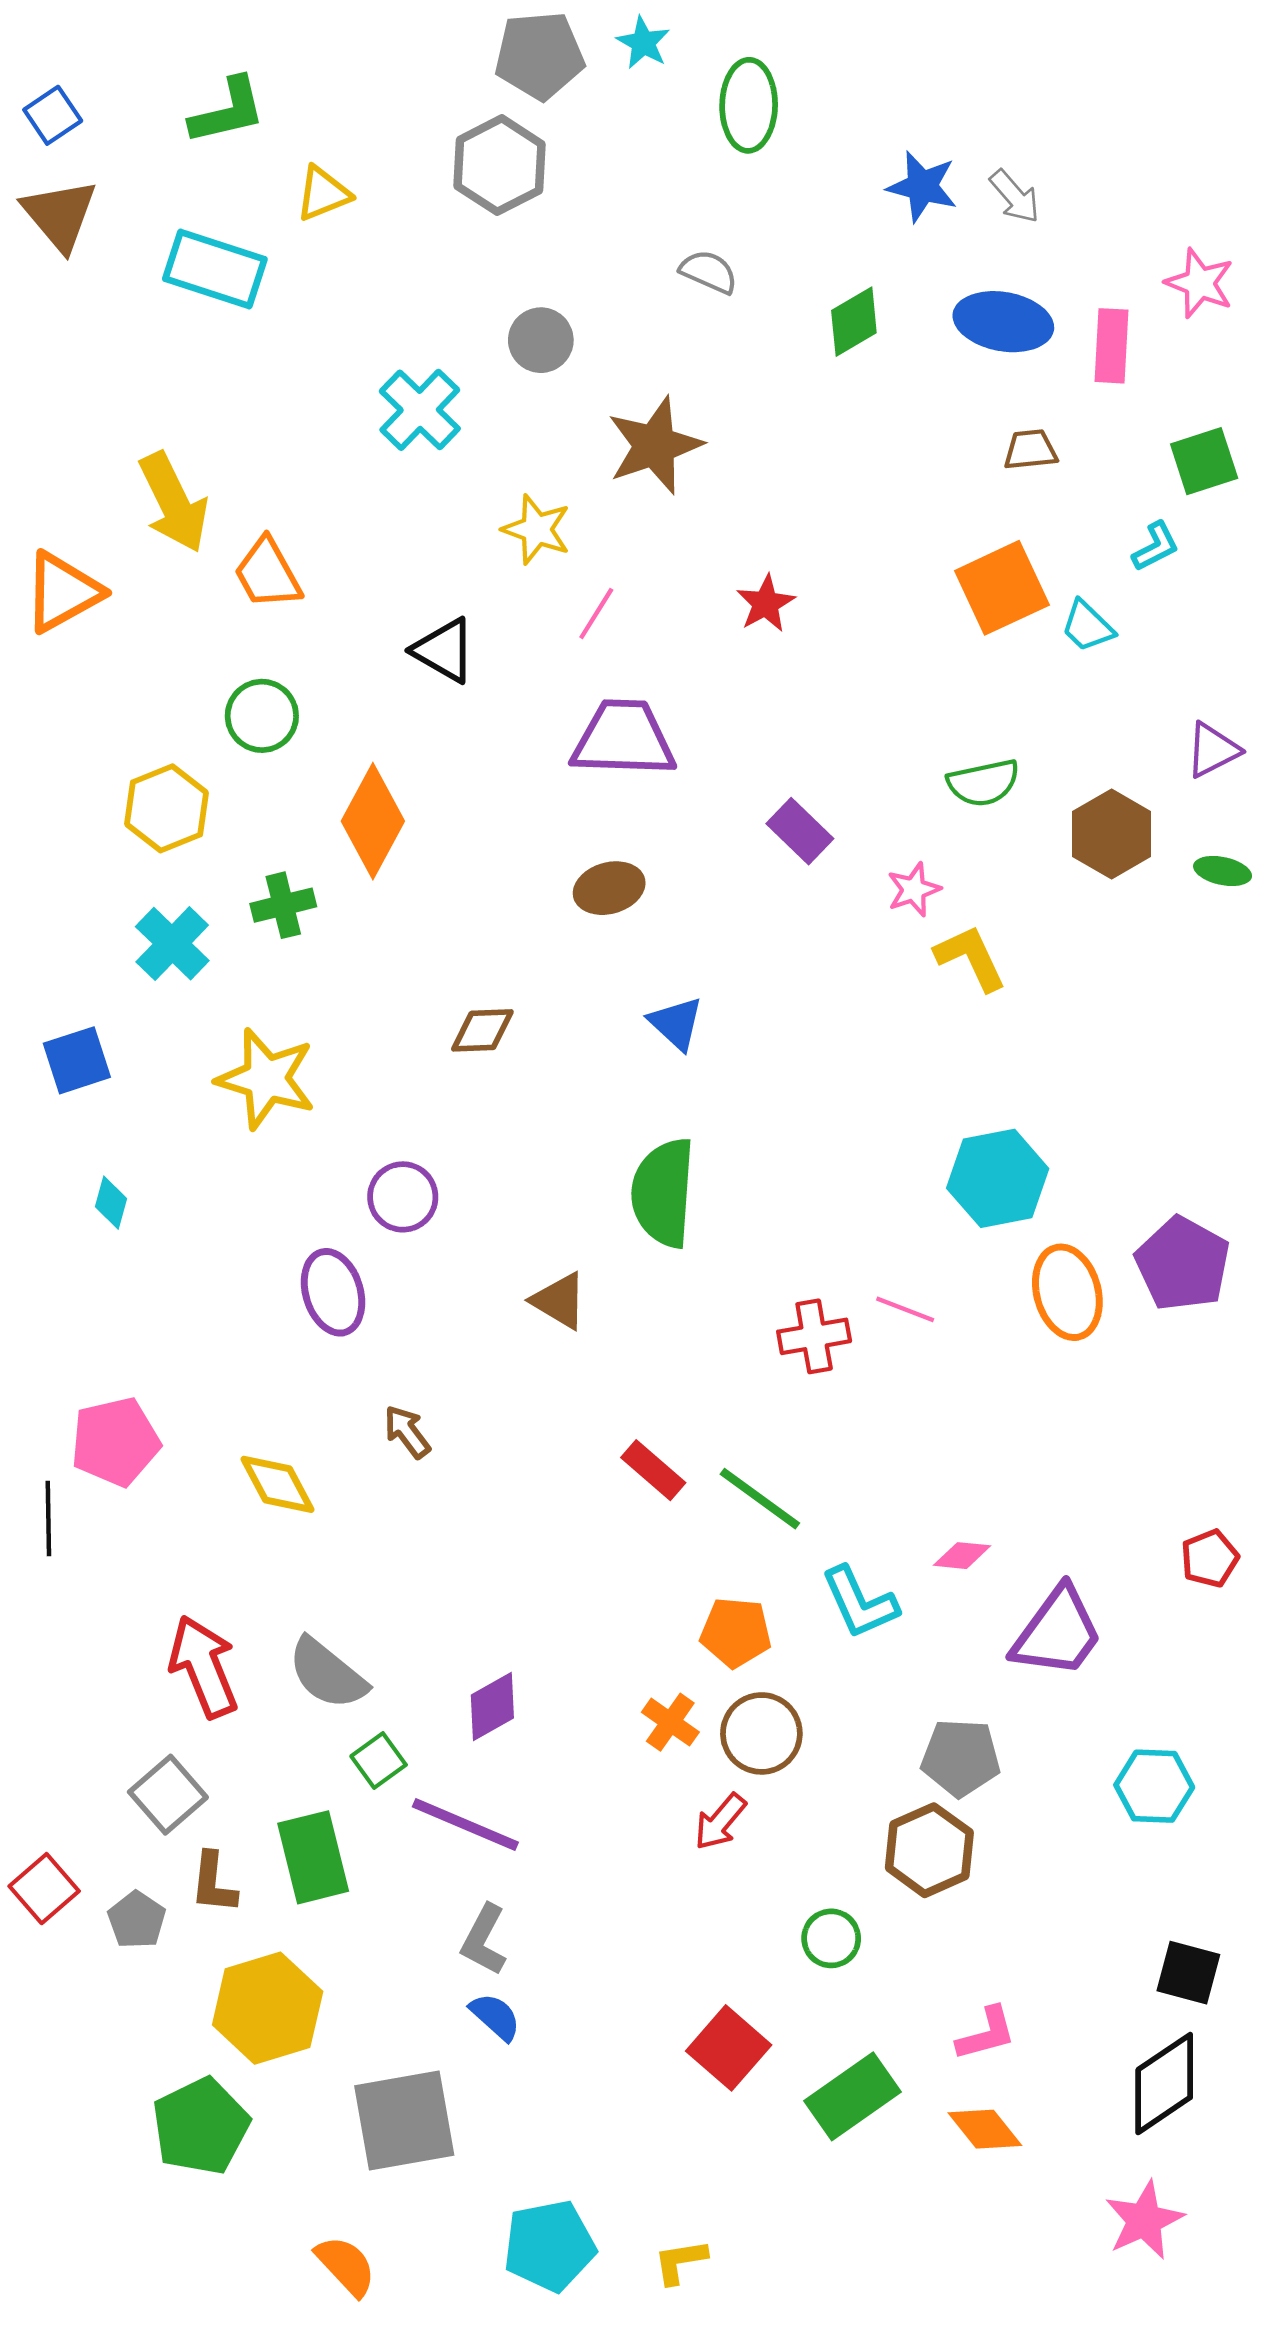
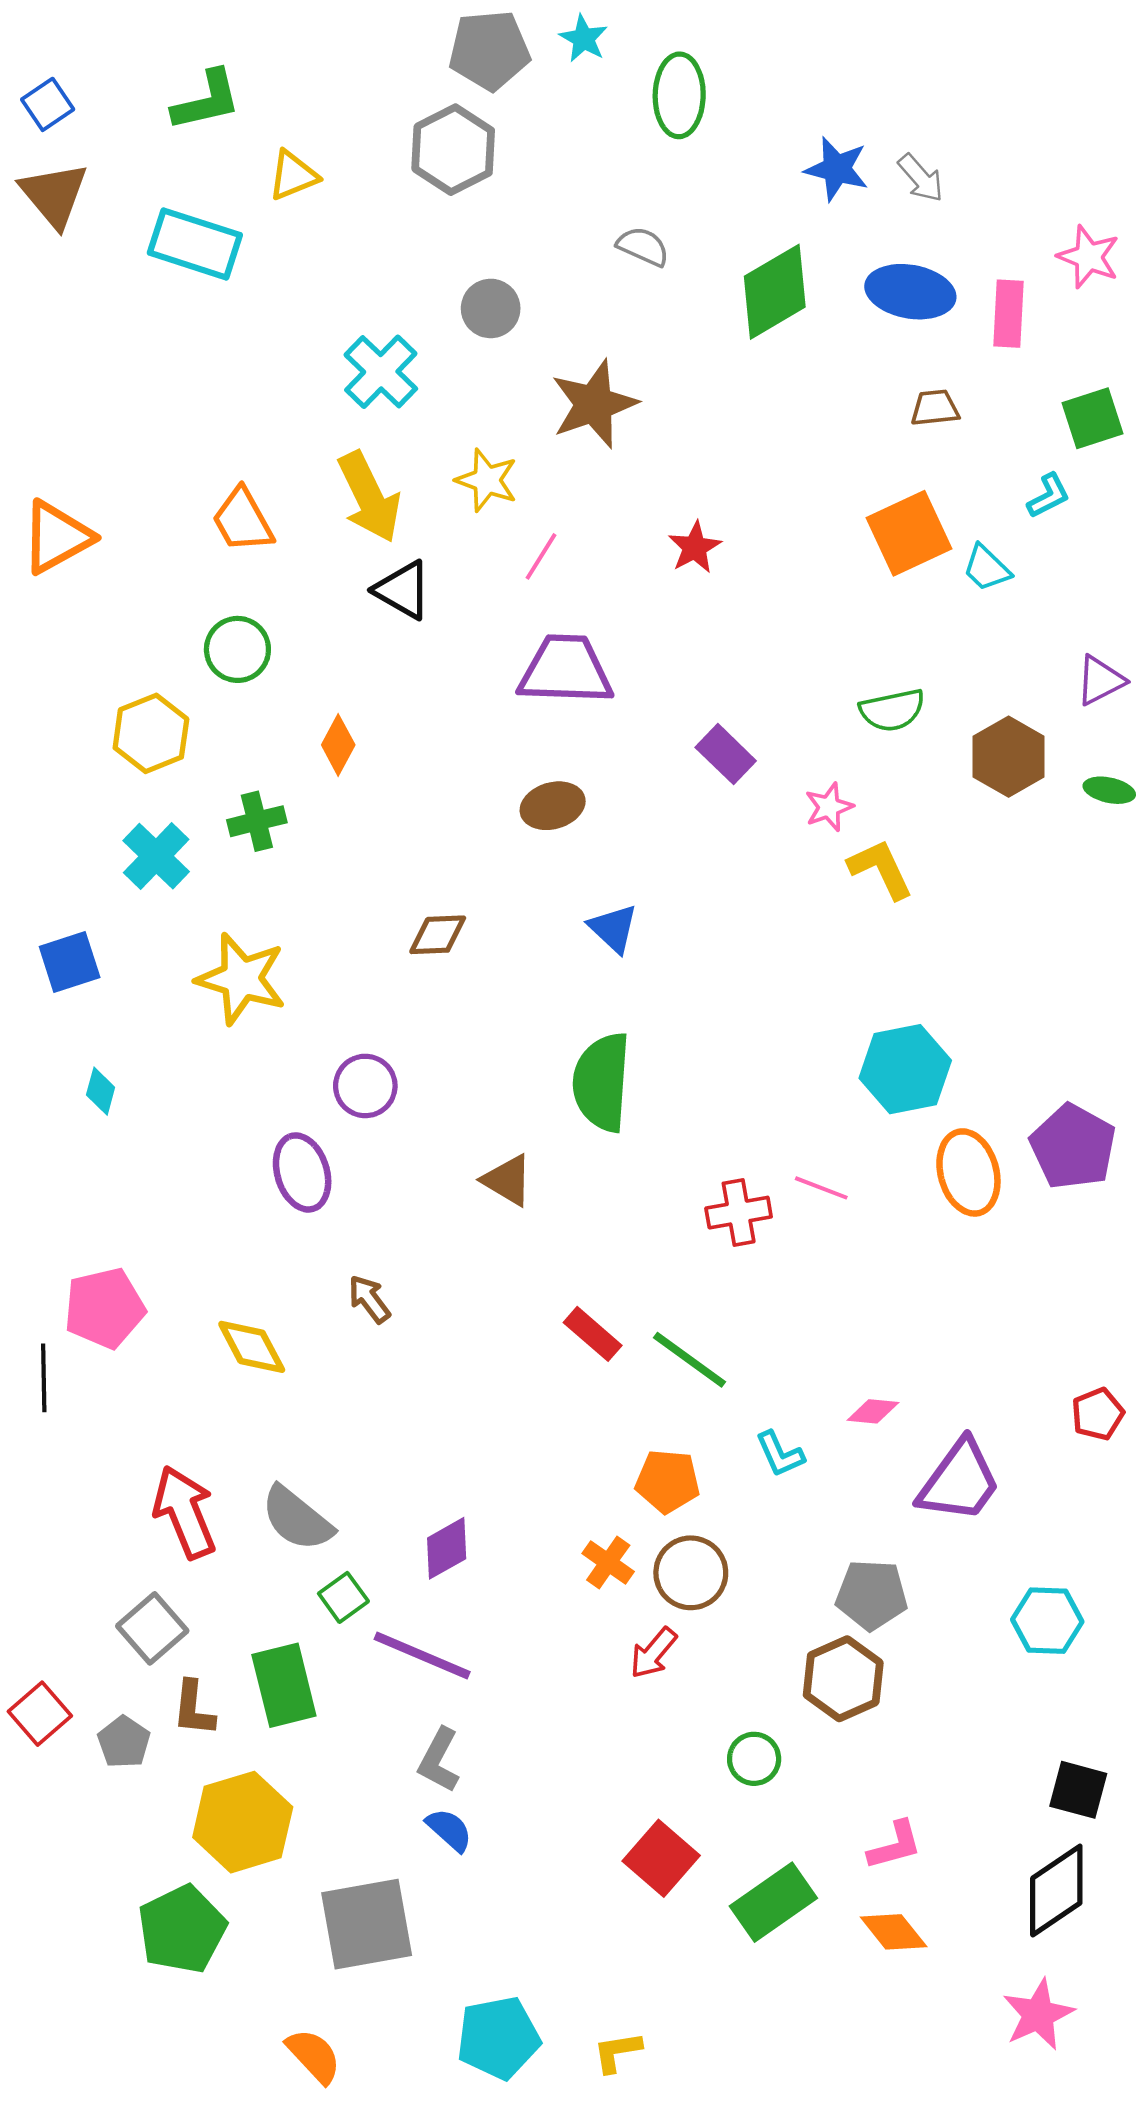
green diamond: (854, 322) -> (775, 292), size x1.5
yellow arrow: (174, 502) -> (369, 497), moved
orange diamond: (373, 821) -> (338, 745), size x0.6
cyan L-shape: (860, 1603) -> (780, 1454), size x0.7

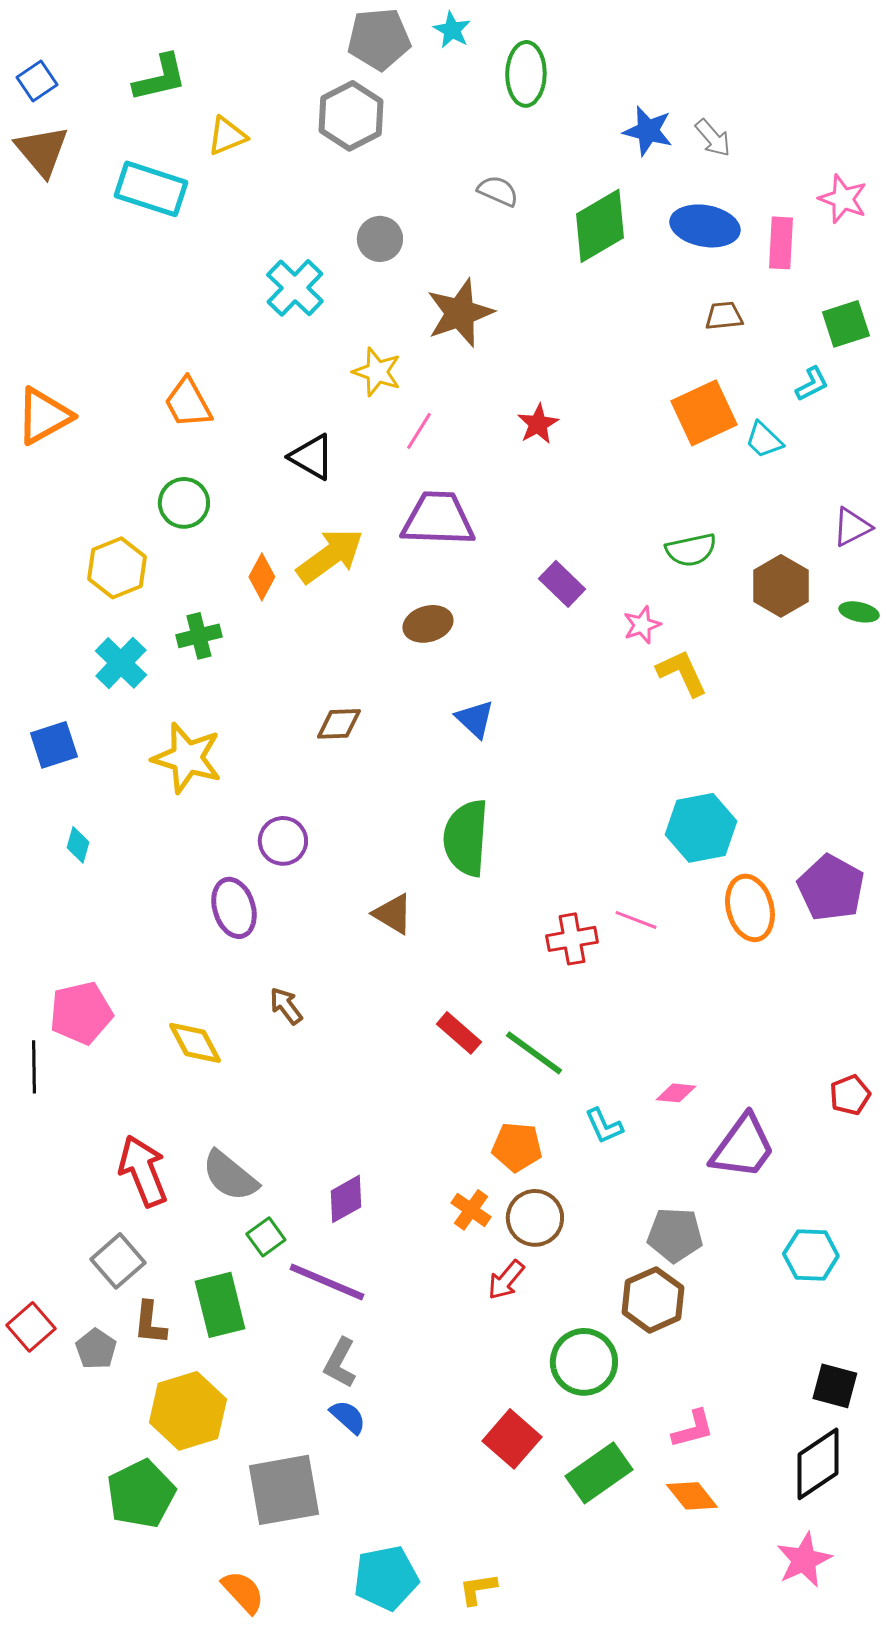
yellow arrow: (369, 497) -> (330, 556), moved, turned -100
green circle: (754, 1759) -> (584, 1362), size x1.6

